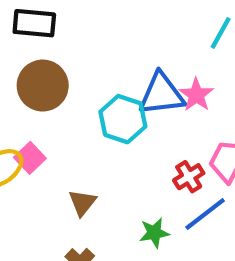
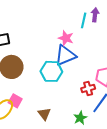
pink star: (196, 95) -> (66, 38), moved
red cross: (189, 177) -> (88, 88), turned 32

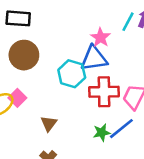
red cross: (88, 88) -> (104, 92), moved, size x1.6
green star: (80, 118) -> (102, 133), moved

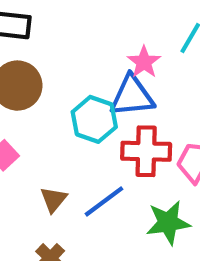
blue line: (121, 129) -> (104, 201), moved
green star: (102, 133) -> (168, 223), moved, size x1.5

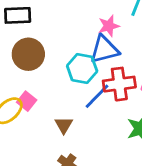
pink star: (144, 62) -> (109, 26), turned 30
blue line: (104, 201) -> (97, 96), moved

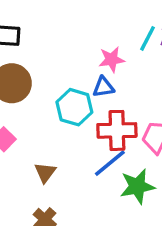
blue triangle: (104, 49) -> (103, 87), size x0.6
blue line: (97, 96) -> (110, 163), moved

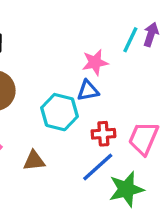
red cross: (117, 130) -> (103, 134), size x0.6
brown triangle: (45, 172) -> (34, 161), moved, turned 50

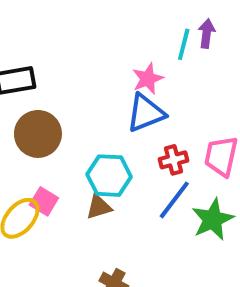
blue triangle: (88, 91) -> (146, 113), size x1.5
cyan hexagon: (59, 112) -> (109, 176), moved

